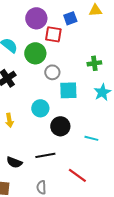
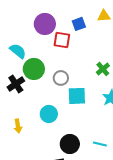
green circle: (35, 53) -> (34, 69), moved
green cross: (94, 63) -> (103, 69), turned -32
black circle: (60, 126) -> (70, 144), moved

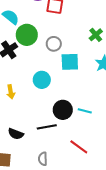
cyan line: (100, 144) -> (85, 111), moved

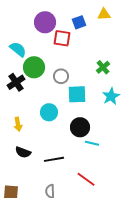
black circle: (63, 110) -> (80, 127), moved
black semicircle: (16, 134) -> (23, 152), moved

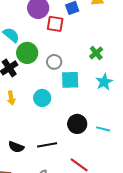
yellow arrow: (18, 124) -> (11, 98), moved
black circle: (80, 127) -> (77, 124), moved
cyan line: (92, 143) -> (103, 129), moved
black semicircle: (23, 152) -> (16, 147), moved

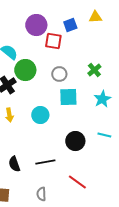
gray circle: (54, 62) -> (59, 74), moved
cyan line: (103, 129) -> (104, 135), moved
black semicircle: (16, 147) -> (14, 164), turned 49

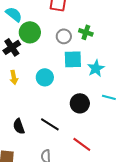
green cross: (94, 70) -> (86, 32), moved, turned -32
cyan star: (102, 99) -> (96, 68), moved
black line: (45, 162) -> (50, 124), turned 42

